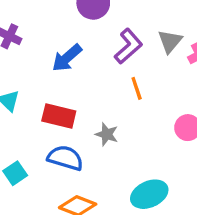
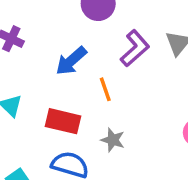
orange line: (137, 88) -> (105, 89), moved

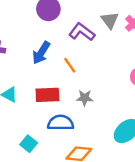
purple L-shape: (135, 48) -> (82, 32), turned -85

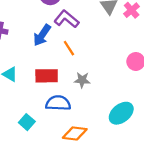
purple L-shape: (82, 32) -> (67, 19), moved

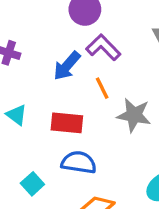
gray star: (82, 80) -> (134, 115), moved, size x1.5

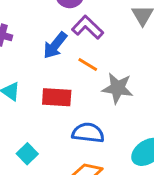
orange line: (102, 88) -> (88, 64), turned -30
blue semicircle: (79, 162) -> (88, 133), moved

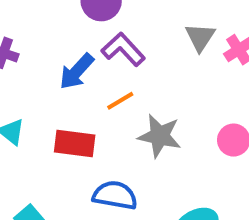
orange line: (88, 64) -> (120, 101), turned -66

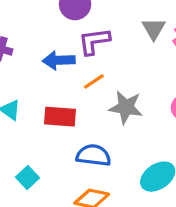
purple L-shape: (123, 49) -> (94, 41), turned -52
blue arrow: (77, 71) -> (59, 60), turned 48

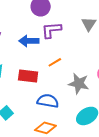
orange line: (94, 81) -> (55, 62), moved
gray star: (126, 107) -> (79, 84), moved

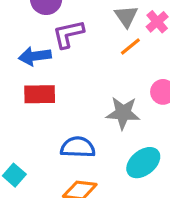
orange line: (55, 62) -> (130, 47), moved
red rectangle: (28, 76) -> (40, 94), moved

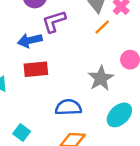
gray star: (123, 113) -> (101, 78), turned -30

